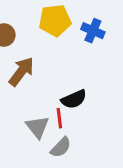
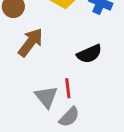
black semicircle: (74, 99) -> (89, 54), moved

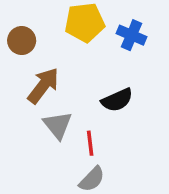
gray triangle: (46, 97) -> (58, 125), moved

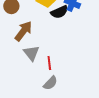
black semicircle: (117, 100) -> (59, 12), moved

